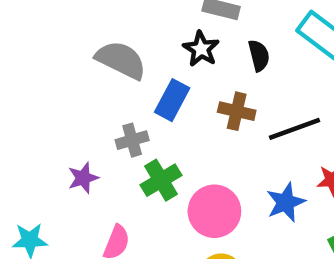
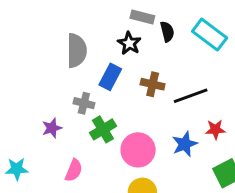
black semicircle: (259, 56) -> (167, 32), moved
gray semicircle: (121, 60) -> (77, 51), turned 64
gray cross: (132, 140) -> (84, 103), turned 30

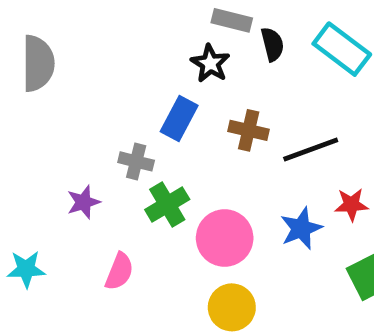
gray semicircle: (77, 51) -> (38, 63), moved

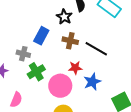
black star: (210, 63) -> (64, 17), moved
black line: (311, 150) -> (96, 49), turned 50
red star: (351, 205) -> (75, 68), moved

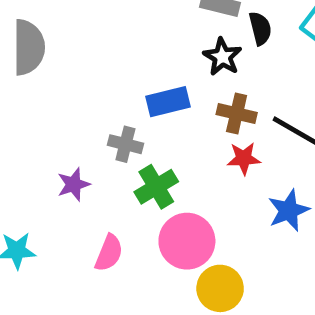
blue rectangle: (41, 36) -> (168, 102), turned 48
red star: (75, 68) -> (244, 158), moved
pink circle: (60, 86) -> (187, 241), moved

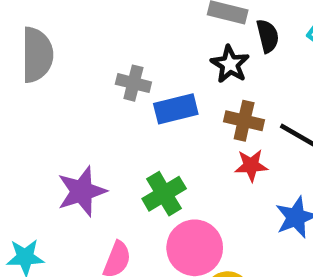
gray cross: (125, 144) -> (133, 83), moved
purple star: (73, 184) -> (82, 191), size x1.5

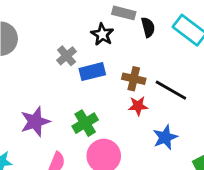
black star: (230, 64) -> (102, 34), moved
gray cross: (133, 83) -> (67, 56), turned 36

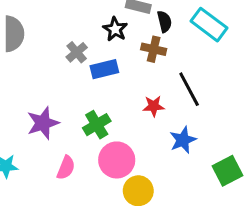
brown cross: (134, 79) -> (154, 49), moved
black line: (171, 90) -> (189, 89), turned 32

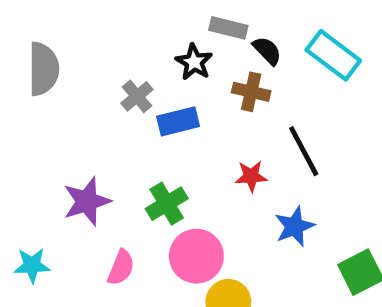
black semicircle: (164, 21) -> (267, 51), turned -30

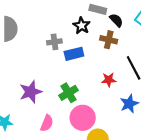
gray cross: (137, 96) -> (54, 42), turned 32

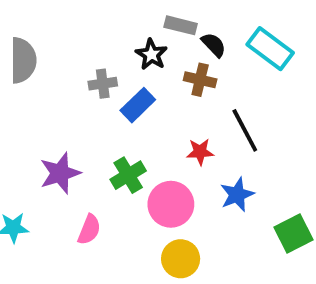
blue rectangle: (74, 54) -> (138, 105), turned -30
pink circle: (83, 118) -> (171, 204), moved

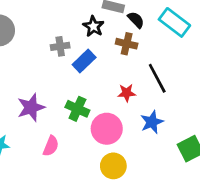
green cross: (128, 175) -> (77, 109), turned -35

